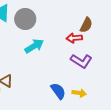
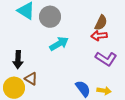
brown semicircle: (86, 25) -> (101, 23), moved

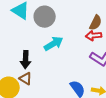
black arrow: (18, 60) -> (26, 60), moved

